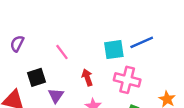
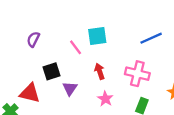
cyan square: (114, 50) -> (97, 36), moved

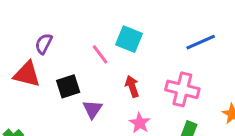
cyan square: (97, 36) -> (129, 39), turned 30
red triangle: (30, 93) -> (27, 74), moved

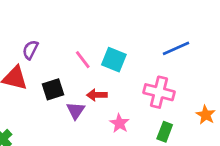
cyan square: (129, 39) -> (114, 60), moved
red arrow: (132, 86) -> (97, 95), moved, turned -72

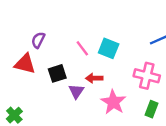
pink star: (119, 123) -> (113, 102), size x1.5

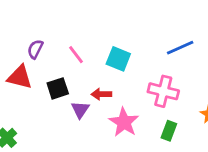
pink line: (82, 48) -> (76, 55), moved

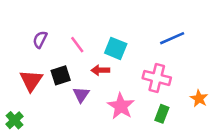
red triangle: (20, 77) -> (31, 80), moved, turned 50
red arrow: (101, 94) -> (100, 70), moved

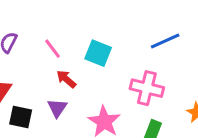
red arrow: (100, 70) -> (66, 79), moved, turned 42
black square: (61, 75) -> (21, 117), moved, turned 30

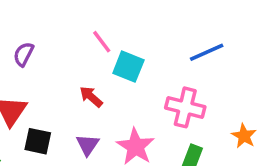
pink line: (53, 49) -> (102, 42), moved
purple triangle: (57, 108) -> (88, 145), moved

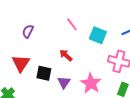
cyan square: (128, 67) -> (98, 35), moved
black square: (38, 141) -> (44, 73), moved

